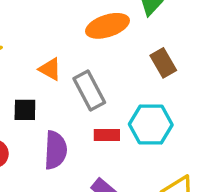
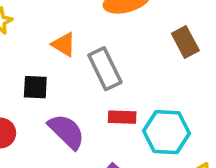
cyan hexagon: (151, 124) -> (166, 132), moved
purple semicircle: (55, 150) -> (66, 131), turned -51

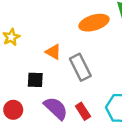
red rectangle: (122, 117) -> (83, 111), moved, turned 56

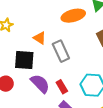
black square: (35, 80) -> (24, 60), size x1.5

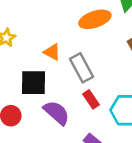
red rectangle: (62, 87) -> (91, 99), moved

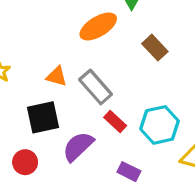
purple semicircle: (57, 113) -> (78, 146), turned -72

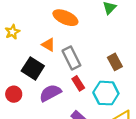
orange ellipse: (98, 26) -> (65, 18), moved, turned 40
brown rectangle: (155, 48) -> (115, 62), moved
black square: (43, 117) -> (33, 68), turned 30

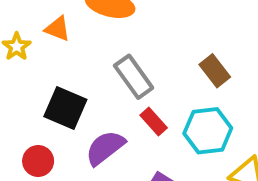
orange triangle: (48, 45) -> (58, 29), moved

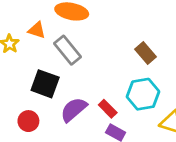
gray rectangle: (134, 77) -> (67, 50), moved
red rectangle: (154, 122) -> (108, 109), moved

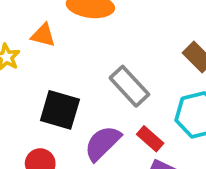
gray rectangle: (67, 50) -> (129, 86), moved

